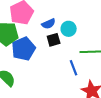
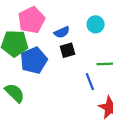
cyan circle: (69, 29) -> (96, 24), moved

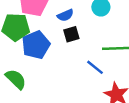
blue line: (90, 82) -> (95, 67), turned -30

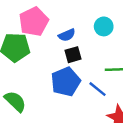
blue pentagon: (36, 45) -> (66, 82), moved

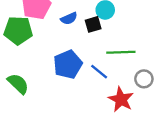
black square: (73, 55) -> (93, 24), moved

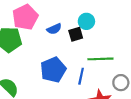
blue line: (99, 72) -> (81, 76), turned 63

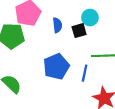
blue semicircle: (54, 29) -> (57, 25), turned -72

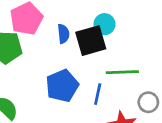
black square: (79, 31) -> (91, 41), size x1.6

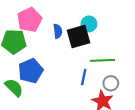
blue pentagon: (62, 86) -> (31, 71), moved
gray circle: (148, 102) -> (111, 83), moved

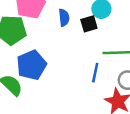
black square: (79, 36) -> (89, 24), size x0.6

